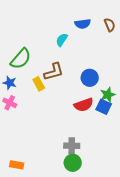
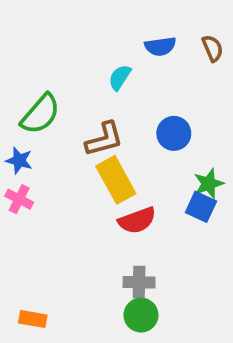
blue circle: (90, 78) -> (174, 133), moved
yellow rectangle: (39, 84) -> (116, 180), moved, size x1.6
red semicircle: (84, 105) -> (137, 220), moved

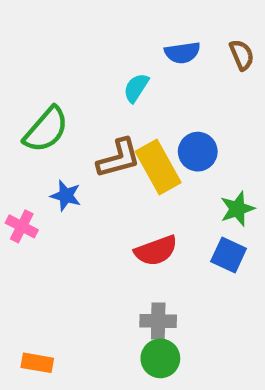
blue star: (19, 160) -> (66, 196), moved
yellow rectangle: (116, 180) -> (158, 167), moved
blue square: (201, 207) -> (229, 255), moved

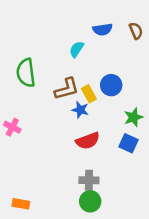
green semicircle: (46, 130) -> (26, 73), turned 132
yellow rectangle: (158, 167) -> (89, 94), size x0.6
blue star: (66, 196) -> (80, 110), moved

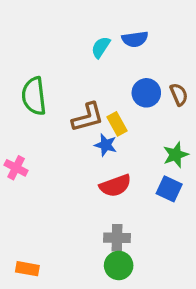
brown semicircle: (136, 31) -> (179, 94), moved
cyan semicircle: (77, 49) -> (101, 47), moved
blue circle: (111, 85) -> (146, 93), moved

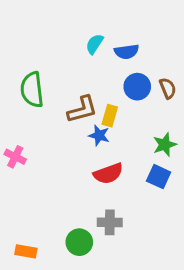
blue semicircle: (135, 39) -> (127, 52), moved
yellow rectangle: (117, 124) -> (110, 116), turned 45
green circle: (119, 265) -> (79, 242), moved

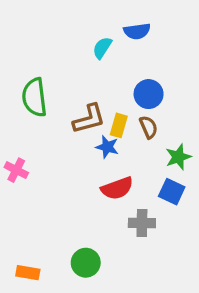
blue semicircle: (127, 52) -> (137, 31), moved
brown semicircle: (168, 88) -> (149, 127), moved
gray cross: (110, 222) -> (142, 223), moved

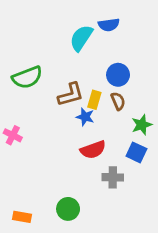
cyan semicircle: (102, 48) -> (81, 38), size x1.5
green semicircle: (34, 97) -> (27, 77), turned -104

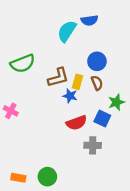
blue square: (136, 152) -> (102, 118), moved
green circle: (68, 209) -> (47, 177), moved

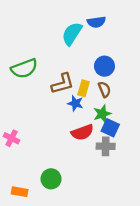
green star: (116, 102) -> (102, 114), moved
pink cross: (11, 111) -> (12, 138), moved
gray cross: (93, 145) -> (106, 146), moved
green circle: (47, 177) -> (51, 179), moved

